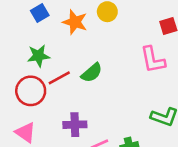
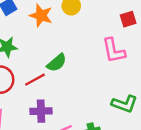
red line: (59, 78) -> (35, 80), moved

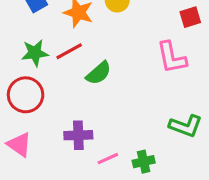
red line: (35, 80) -> (69, 51), moved

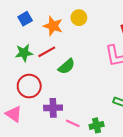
red circle: (26, 95) -> (29, 86), moved
pink line: (108, 159) -> (73, 123), turned 48

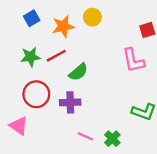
orange star: (53, 26) -> (63, 26), turned -30
purple cross: (53, 108) -> (70, 102), moved
green cross: (97, 125) -> (112, 139), turned -32

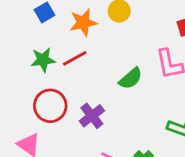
green semicircle: (78, 72) -> (131, 78), moved
purple cross: (70, 102) -> (92, 116), turned -36

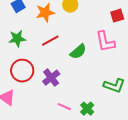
red line: (75, 58) -> (50, 41), moved

